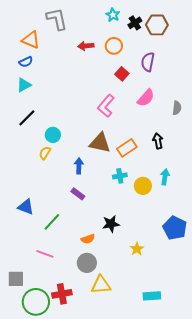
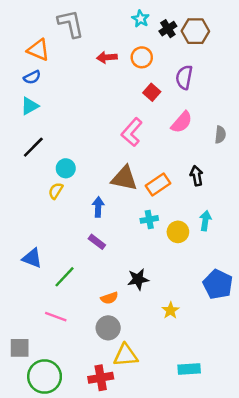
red cross: (62, 294) -> (101, 378), moved

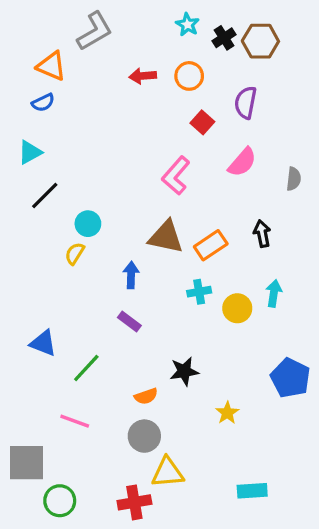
gray L-shape: (71, 24) -> (95, 31), turned 72
cyan triangle: (30, 106) -> (30, 152), moved
gray square: (20, 348) -> (27, 463), size x1.4
green circle: (45, 377) -> (60, 501), size x0.7

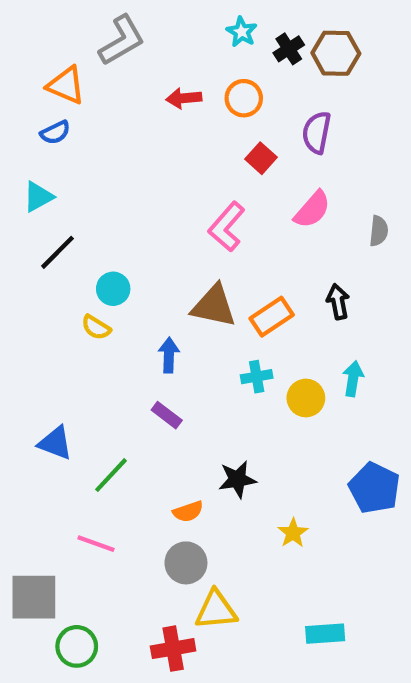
yellow semicircle: (75, 254) -> (96, 327), turned -90

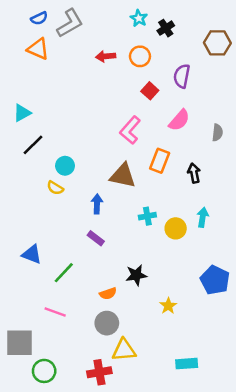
brown hexagon: (336, 53) -> (217, 43), moved
blue semicircle: (55, 132) -> (39, 18), moved
orange rectangle: (272, 317) -> (160, 161), moved, turned -35

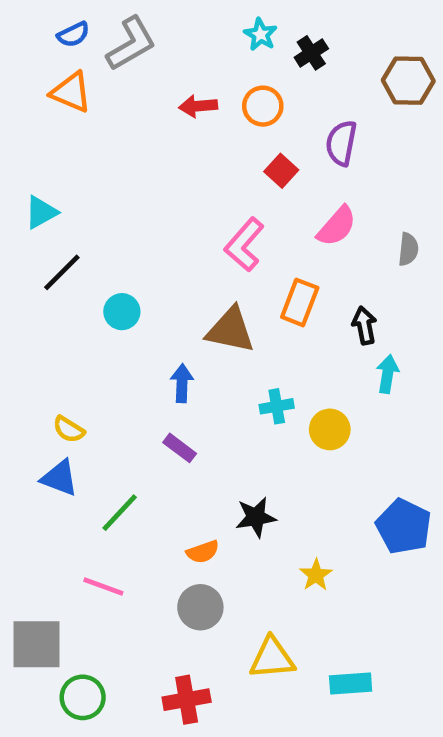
yellow semicircle: (55, 188) -> (69, 429), moved
cyan arrow: (203, 217) -> (387, 374), moved
yellow triangle: (124, 350) -> (272, 658), moved

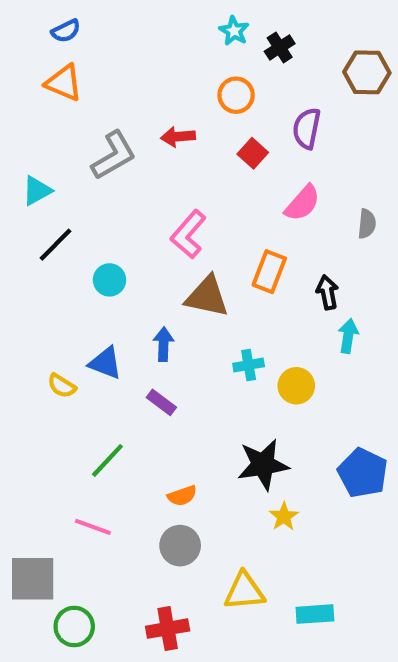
gray L-shape: (131, 44) -> (114, 155), moved
red arrow: (198, 106) -> (178, 137), moved
pink L-shape: (244, 245) -> (188, 234), moved
blue triangle: (60, 478) -> (105, 363), moved
black star: (256, 517) -> (263, 465), moved, size x1.4

